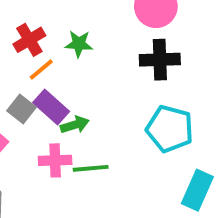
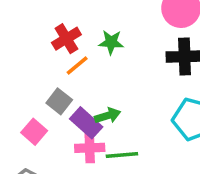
purple rectangle: (51, 107) -> (86, 123), moved

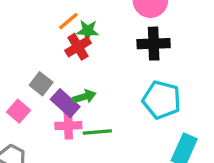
red cross: (66, 39) -> (78, 47), moved
orange line: (77, 65) -> (68, 21), moved

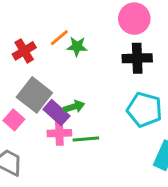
red cross: (78, 47) -> (24, 51), moved
gray square: (41, 84) -> (34, 95), size x1.6

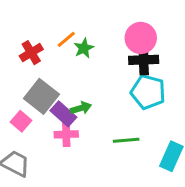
pink circle: (134, 19) -> (141, 38), moved
green star: (77, 46) -> (84, 48), turned -30
cyan pentagon: (145, 110) -> (148, 92), moved
green line: (86, 139) -> (126, 140), moved

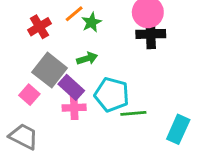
cyan pentagon: (148, 92) -> (112, 95), moved
green arrow: (81, 108) -> (87, 59), moved

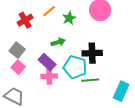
green star: (91, 22) -> (69, 18), moved
black cross: (151, 34) -> (92, 53), moved
gray square: (50, 70) -> (17, 50), moved, size x0.7

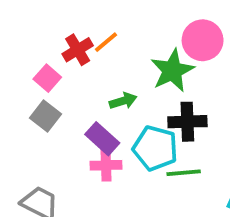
green star: (69, 18) -> (172, 71), moved, size x1.6
red cross: (25, 20) -> (78, 50), moved
pink square: (18, 67) -> (47, 78), moved

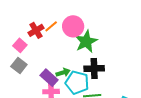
pink circle: (203, 40) -> (73, 26), moved
green arrow: (123, 101) -> (63, 73), moved

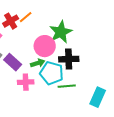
pink circle: (73, 26) -> (45, 46), moved
purple rectangle: (49, 78) -> (13, 62), moved

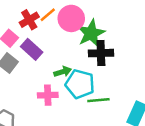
pink circle: (45, 46) -> (71, 18), moved
black cross: (69, 59) -> (101, 53), moved
purple rectangle: (13, 62) -> (32, 49), moved

